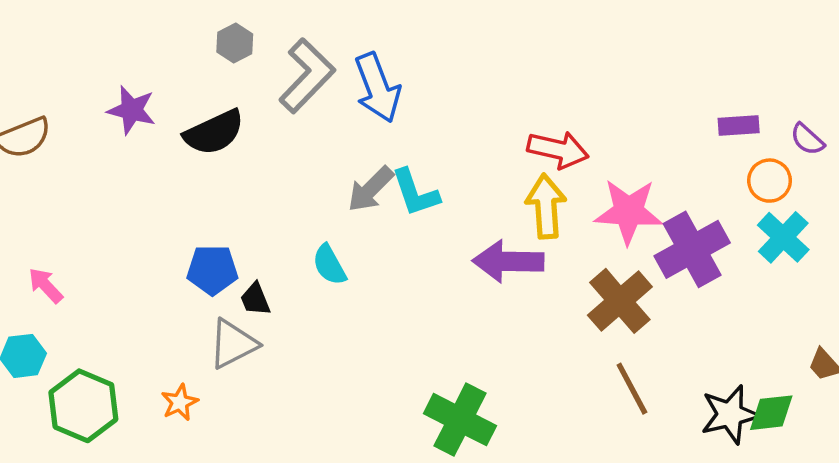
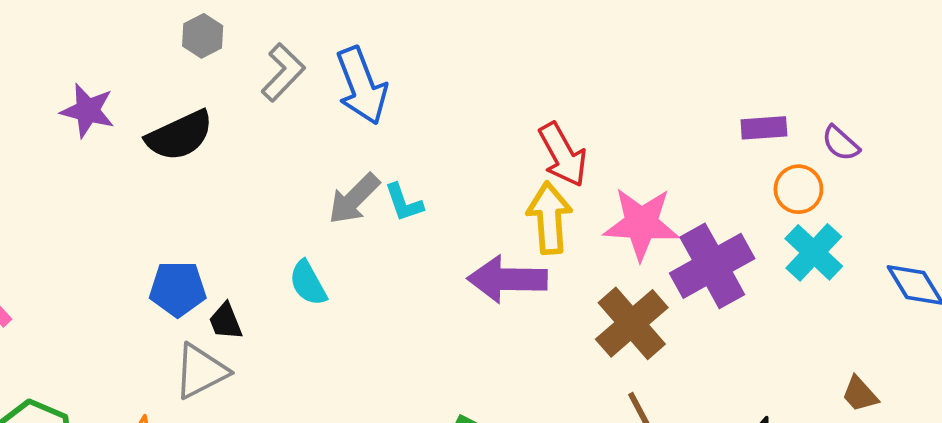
gray L-shape: (307, 76) -> (283, 72), size x0.7
red arrow: (558, 150) -> (563, 155), turned 48
cyan L-shape: (415, 193) -> (404, 203), size x0.7

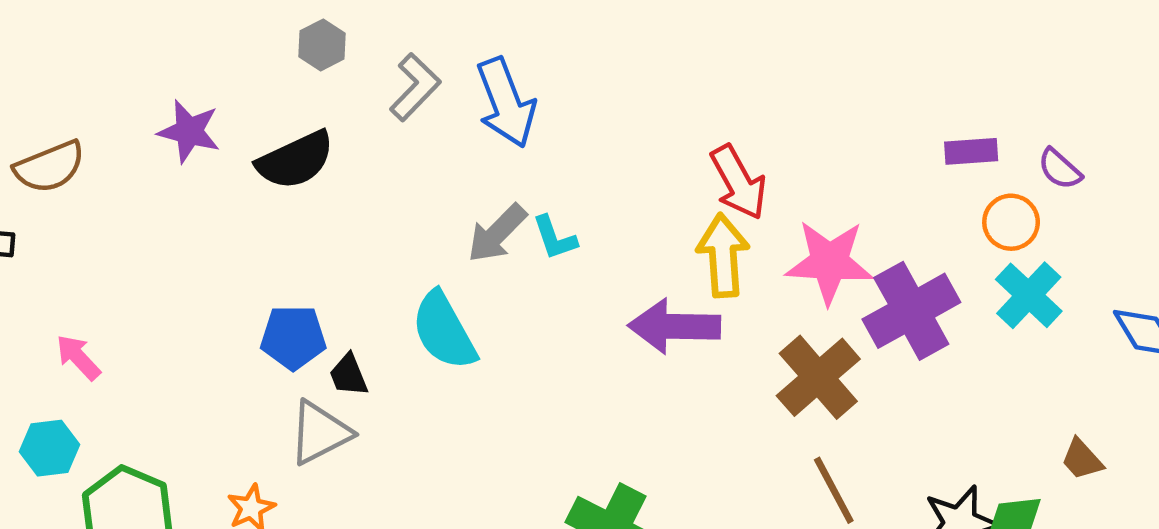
cyan semicircle: (308, 283) -> (444, 331), size x1.5

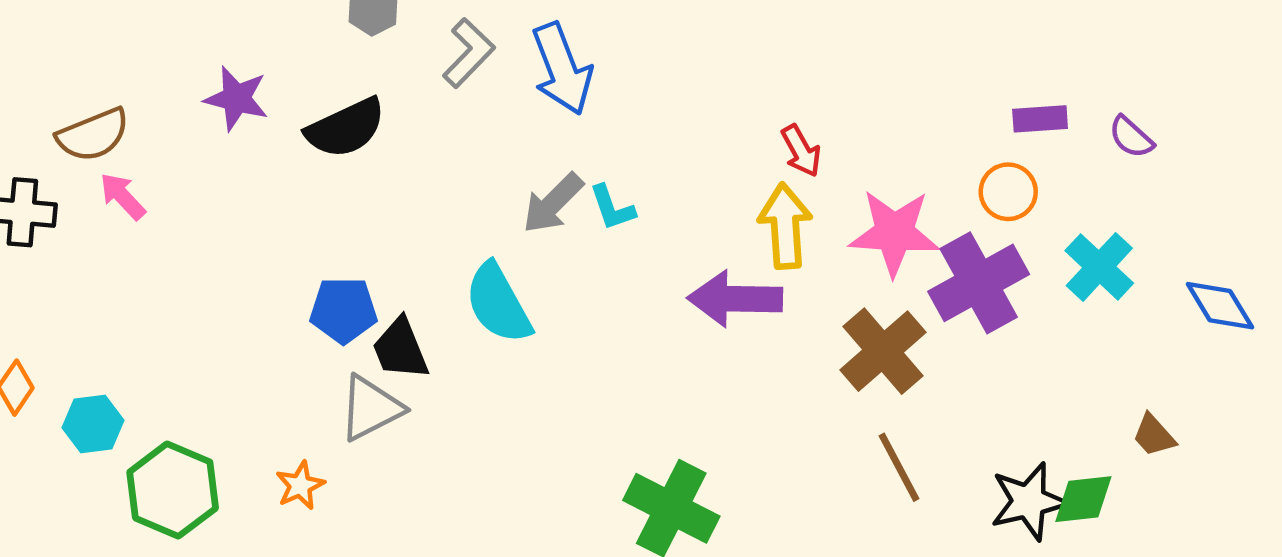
red arrow: (739, 182) -> (801, 151), size x0.7
orange circle: (1011, 222) -> (1008, 192), moved
pink arrow: (78, 357) -> (123, 196), moved
black trapezoid: (349, 375) -> (400, 349), size x1.4

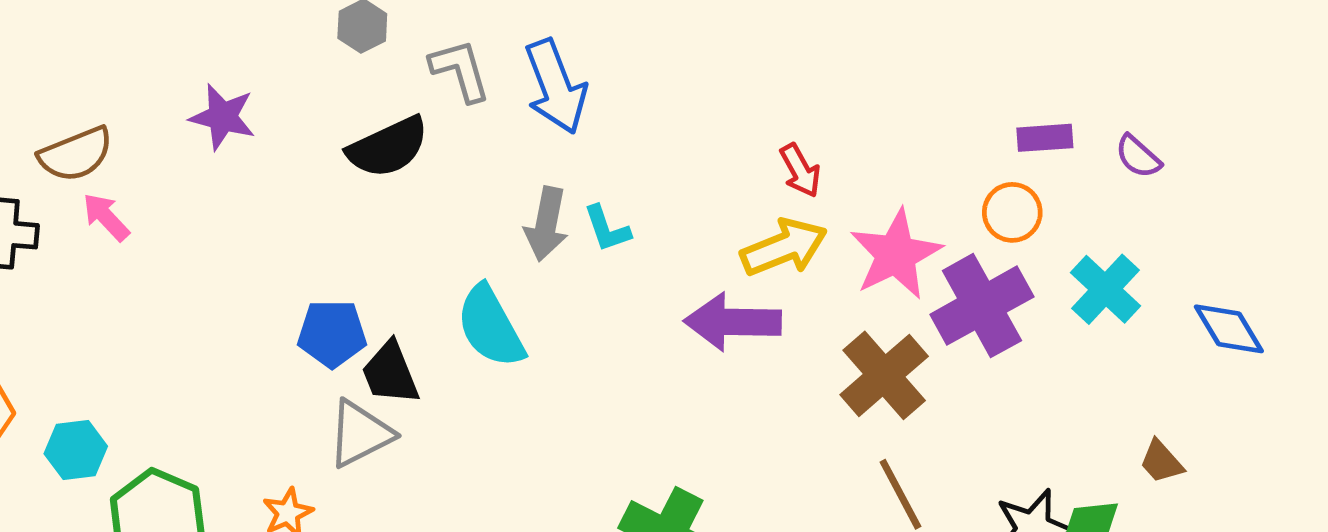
gray L-shape: (469, 53) -> (460, 70), turned -60
black semicircle: (346, 128) -> (388, 147), moved
gray arrow: (553, 203) -> (546, 224), turned -34
yellow arrow: (785, 226) -> (784, 247), turned 72
pink star: (894, 233) -> (896, 254), turned -30

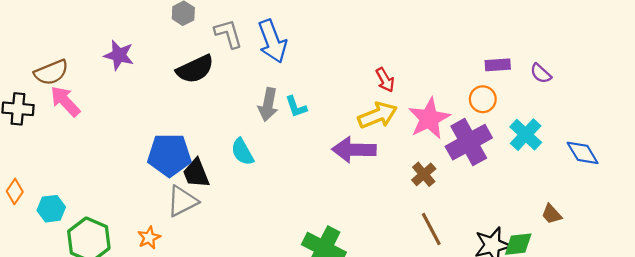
pink arrow: (106, 217) -> (65, 101), size x1.4
cyan semicircle: (490, 327) -> (242, 152), size x0.7
blue pentagon: (332, 334) -> (169, 155), size x1.4
brown cross: (884, 375) -> (424, 174), size x0.6

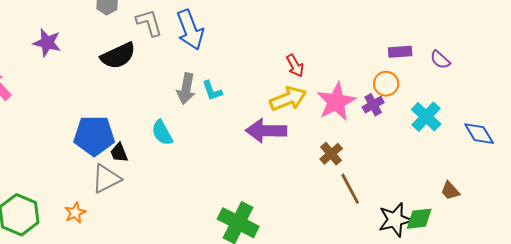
purple cross: (469, 142) -> (373, 105), moved, size x0.5
black trapezoid: (196, 173) -> (119, 153), size x0.7
brown line: (431, 229) -> (350, 189), moved

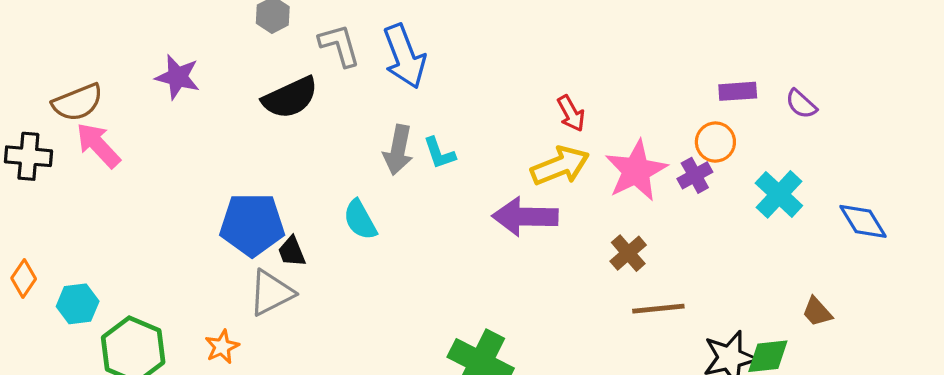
brown line: (350, 189) -> (658, 309), turned -68

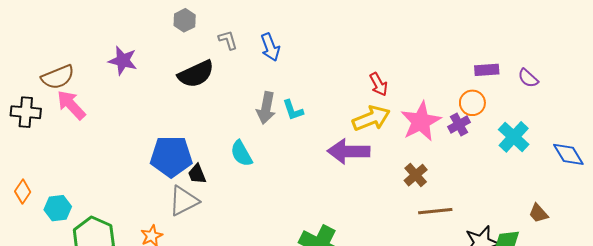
gray L-shape: (339, 45) -> (228, 40), size x0.7
blue arrow: (404, 56) -> (270, 47), size x0.7

